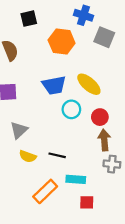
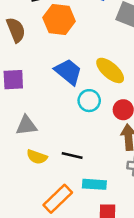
orange hexagon: (62, 42) -> (59, 19), moved
blue trapezoid: (54, 85) -> (68, 72), turned -130
gray triangle: (19, 130) -> (26, 125), turned 36

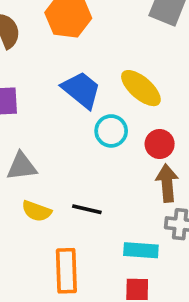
cyan rectangle: (94, 184) -> (141, 250), moved
orange rectangle: (58, 199) -> (66, 271), turned -48

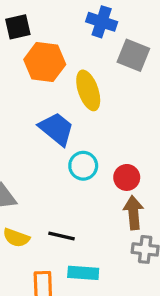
yellow ellipse: (141, 88) -> (88, 90), moved, turned 30
cyan rectangle: (141, 250) -> (83, 273), moved

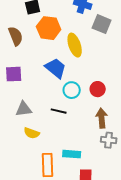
red circle: (127, 177) -> (98, 89), moved
black line: (61, 236) -> (59, 111), moved

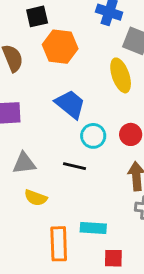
yellow ellipse: (75, 45) -> (121, 75), moved

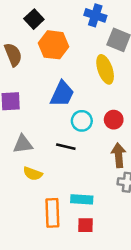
black square: (37, 16) -> (34, 19), turned -30
blue trapezoid: (70, 104) -> (62, 94), turned 76
red square: (113, 258) -> (85, 225), moved

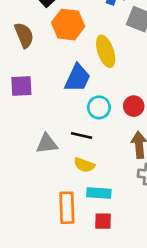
yellow ellipse: (105, 69) -> (106, 51), moved
gray triangle: (23, 144) -> (47, 144), moved
yellow semicircle: (33, 174) -> (84, 165), moved

